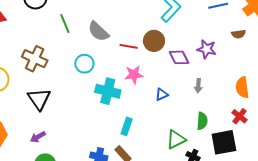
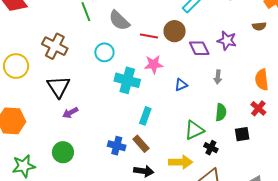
purple arrow: (38, 137) -> (70, 113), moved
black square: (224, 142) -> (242, 134), size x0.6

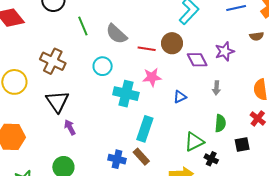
purple star: (227, 41) -> (225, 51), turned -30
purple arrow: (70, 113) -> (70, 127), turned 91
cyan rectangle: (145, 116) -> (145, 129), size x1.4

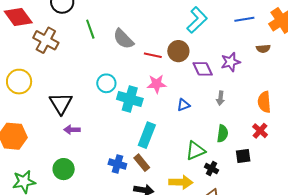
brown cross: (53, 61) -> (46, 40), moved
cyan circle: (103, 66) -> (106, 83), moved
purple arrow: (70, 127) -> (72, 130), turned -63

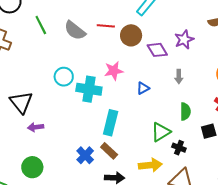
red line: (153, 55) -> (106, 26), moved
blue cross: (117, 164) -> (85, 155), turned 36

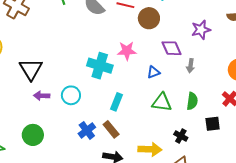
purple diamond: (157, 50) -> (171, 48), moved
cyan circle: (64, 77) -> (71, 95), moved
cyan rectangle: (111, 123) -> (117, 102), size x0.7
green triangle: (161, 132) -> (162, 102), moved, turned 30

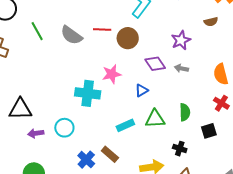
gray arrow: (190, 66) -> (181, 68), moved, turned 104
black triangle: (31, 69) -> (20, 109), turned -50
cyan rectangle: (117, 102) -> (125, 125), moved, turned 54

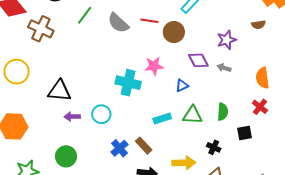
green line: (37, 31) -> (85, 15), turned 60

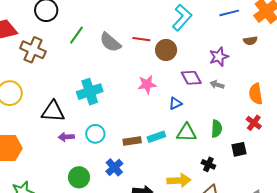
cyan cross: (128, 83) -> (90, 92), moved, turned -30
brown rectangle: (144, 146) -> (132, 141), moved, turned -54
green circle: (66, 156) -> (79, 177), moved

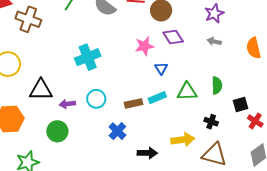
purple diamond: (191, 78) -> (173, 37), moved
blue triangle: (175, 103) -> (161, 68), moved, turned -32
black triangle: (53, 111) -> (41, 90), moved
red cross: (254, 123) -> (255, 121), moved
green circle: (79, 177) -> (57, 131), moved

